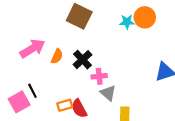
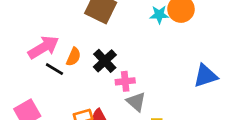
black line: (32, 91) -> (54, 69), moved, turned -32

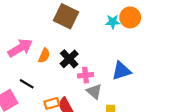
black line: (54, 69) -> (27, 84), moved
blue triangle: (206, 76) -> (121, 71), moved

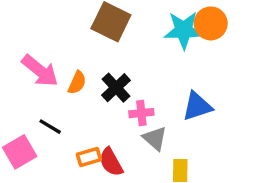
cyan star: (113, 22) -> (184, 30), size x1.6
pink arrow: (20, 48) -> (40, 71), turned 70

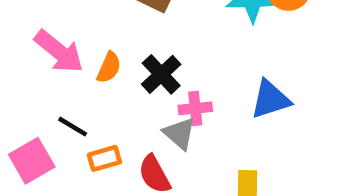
gray triangle: (155, 138) -> (179, 133), moved
orange rectangle: (89, 157) -> (104, 158), moved

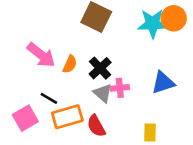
gray triangle: (179, 133) -> (103, 93), moved
orange rectangle: (104, 158) -> (67, 117), size x1.6

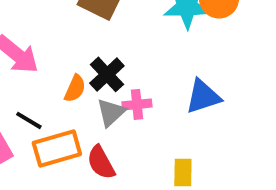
orange semicircle: (70, 64) -> (75, 88), moved
gray triangle: (103, 93) -> (111, 112), turned 36

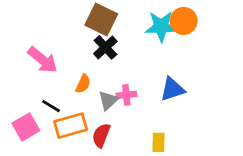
black cross: (107, 74) -> (105, 47), moved
red semicircle: (101, 162) -> (101, 135), turned 50

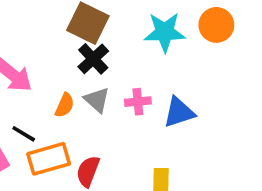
orange circle: (184, 21) -> (216, 25), moved
pink cross: (126, 95) -> (138, 102), moved
gray triangle: (108, 100) -> (97, 100), moved, turned -35

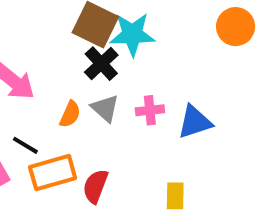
cyan star: (165, 32) -> (132, 34), moved

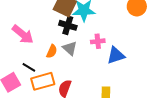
black cross: (101, 64) -> (68, 25), turned -30
pink cross: (150, 110) -> (98, 41), moved

